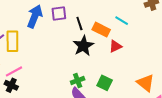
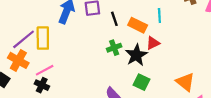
cyan line: (122, 21) -> (159, 15), turned 56
black star: (83, 46) -> (136, 55), moved
green cross: (78, 81) -> (114, 48), moved

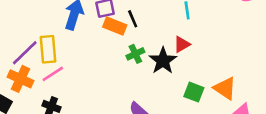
orange rectangle: (138, 25) -> (115, 26), moved
pink line: (45, 70) -> (53, 74), moved
green square: (141, 82) -> (194, 92), moved

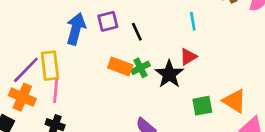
orange rectangle: (115, 26) -> (120, 66), moved
pink line: (53, 74) -> (56, 91), turned -50
green square: (194, 92) -> (202, 106), turned -30

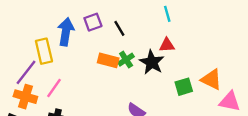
red triangle: (188, 57) -> (167, 45), turned 35
yellow rectangle: (50, 66) -> (44, 51), moved
pink line: (56, 91) -> (54, 88), turned 36

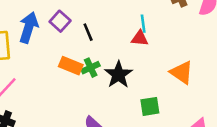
purple square: (93, 22) -> (60, 21), turned -36
red triangle: (167, 45) -> (140, 38), moved
orange triangle: (211, 79) -> (182, 72), moved

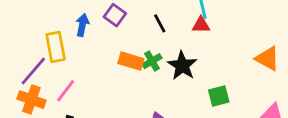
blue arrow: (29, 27) -> (82, 25), size x0.7
black line: (88, 32) -> (160, 23), moved
orange triangle: (182, 72) -> (267, 59), moved

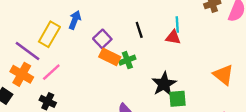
purple square: (115, 15) -> (102, 39), moved
yellow rectangle: (56, 47) -> (49, 34), turned 30
black star: (182, 66) -> (164, 84), moved
purple line: (33, 71) -> (27, 51), turned 76

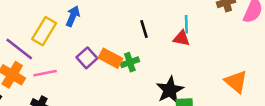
purple square: (102, 39) -> (87, 58), moved
pink line: (51, 72) -> (45, 73), turned 30

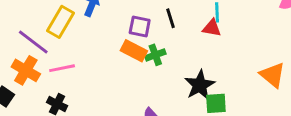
purple square: (87, 58) -> (140, 27), moved, turned -36

